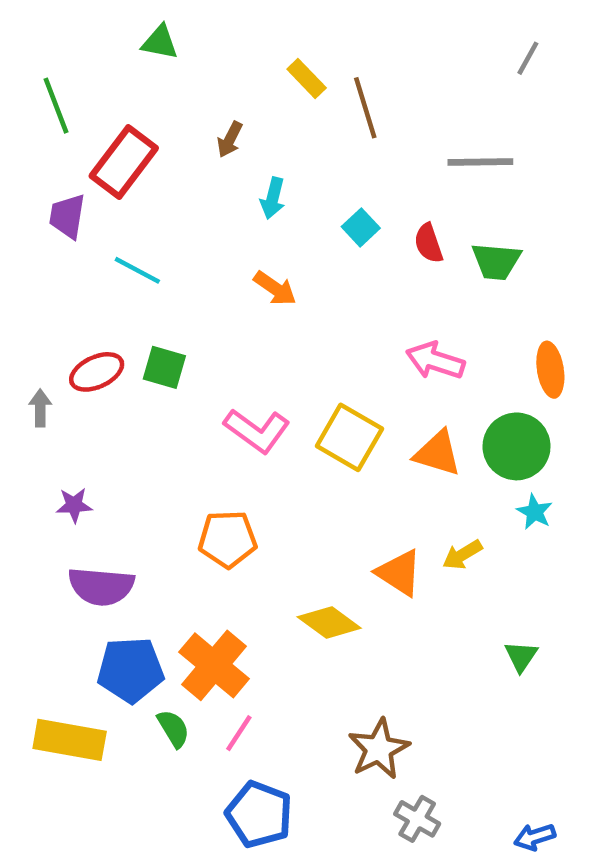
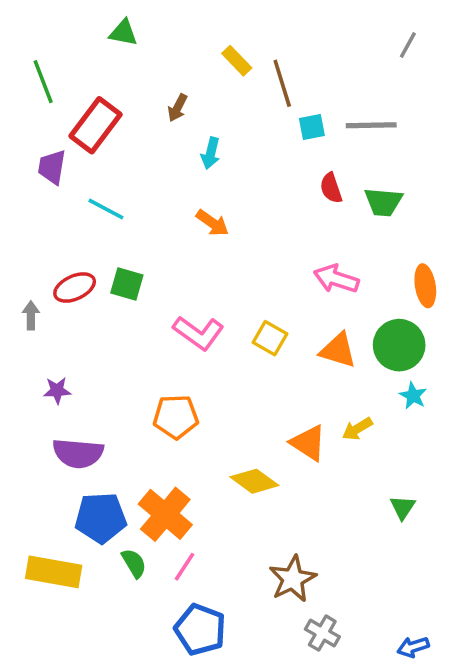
cyan square: (361, 227) -> (312, 127), moved, turned 32
yellow square: (349, 437) -> (270, 338), size x0.7

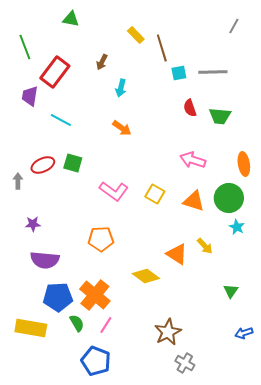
yellow arrow: (357, 429) -> (205, 246), turned -102
blue pentagon: (200, 630) -> (96, 361), moved
blue arrow: (413, 647) -> (244, 333), moved

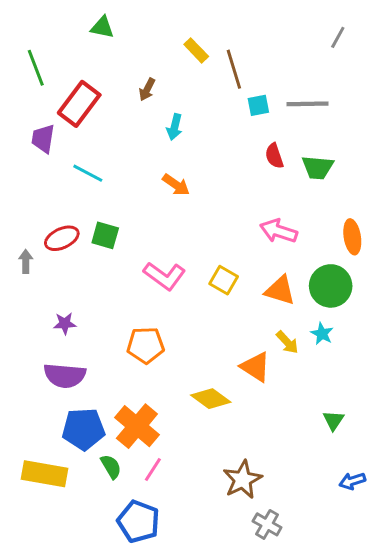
purple star: (33, 224) -> (65, 324), moved
cyan star: (237, 227) -> (322, 334), moved
yellow arrow: (205, 246) -> (287, 342), moved

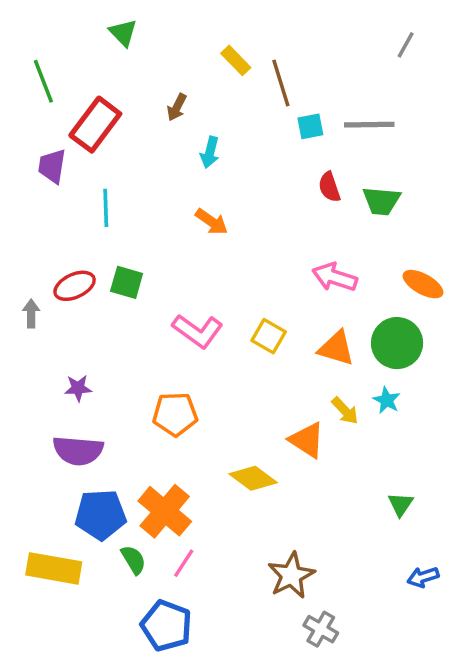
green triangle: (102, 27) -> (123, 33), turned 35
cyan line: (88, 173) -> (106, 208), turned 60
orange ellipse: (352, 237) -> (423, 284), turned -52

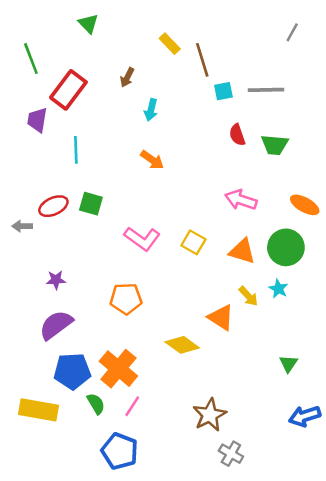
gray arrow: (31, 314) -> (22, 226), turned -90
purple semicircle: (78, 451) -> (56, 325), turned 138
blue arrow: (423, 577) -> (305, 416), size x1.4

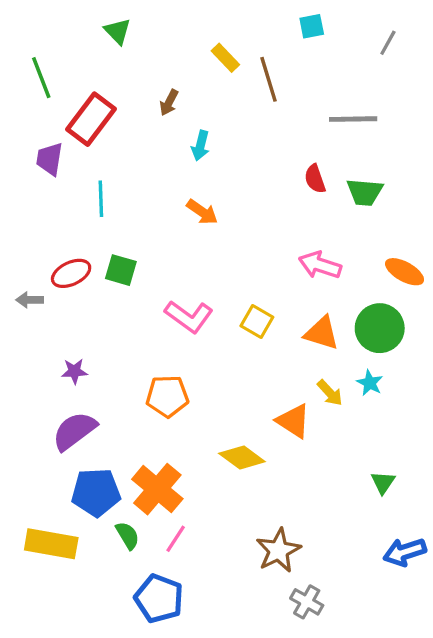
cyan square: (223, 91) -> (312, 26), moved

